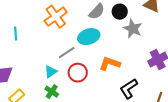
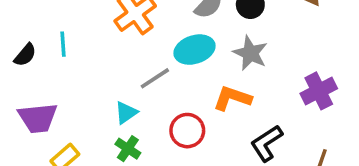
gray star: (133, 29) -> (250, 53), moved
red circle: (78, 73) -> (187, 131), moved

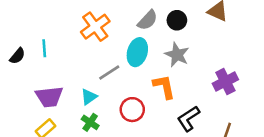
cyan ellipse: (195, 50) -> (137, 52), turned -56
orange L-shape: (232, 98) -> (164, 87), turned 60
purple trapezoid: (38, 118) -> (49, 97), moved

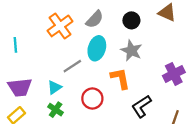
gray semicircle: (148, 20) -> (95, 19), moved

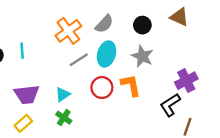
gray line: (72, 66) -> (79, 60), moved
red circle: (92, 99) -> (102, 88), moved
black L-shape: (141, 106) -> (170, 105), moved

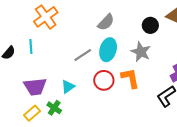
black circle: (142, 25) -> (150, 25), moved
orange cross: (68, 31) -> (46, 17), moved
green cross: (64, 118) -> (54, 108), moved

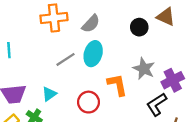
orange cross: (46, 17) -> (54, 18), moved, turned 30
gray star: (141, 52) -> (144, 69), moved
red circle: (104, 80) -> (88, 102), moved

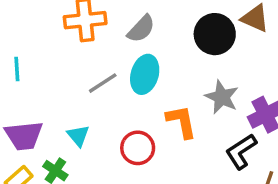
black circle: (139, 27) -> (215, 34), size x1.5
cyan triangle: (49, 94) -> (78, 136), turned -35

